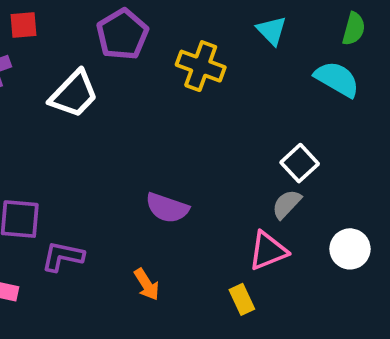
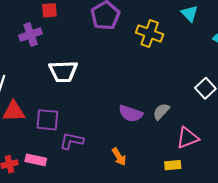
white trapezoid: (74, 94) -> (63, 71), moved, turned 44
gray semicircle: (287, 204) -> (161, 111), moved
yellow rectangle: (242, 299) -> (173, 165), turned -70

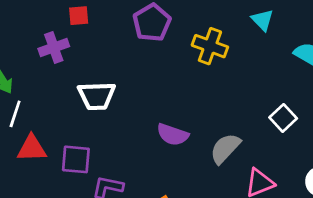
gray semicircle: (161, 111) -> (225, 148), size x1.4
purple semicircle: (131, 114) -> (173, 135), moved

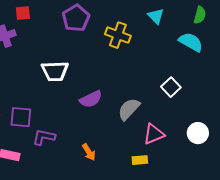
white trapezoid: (97, 96) -> (55, 71), moved
purple semicircle: (173, 135) -> (91, 99), turned -45

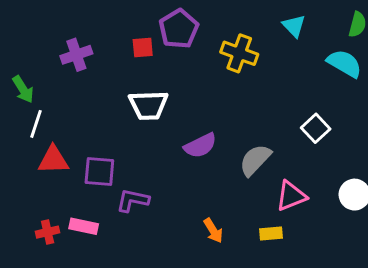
red square: (23, 13) -> (143, 48), moved
orange arrow: (89, 152) -> (213, 231), moved

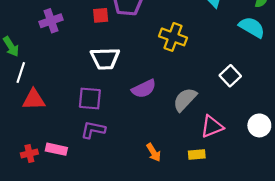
yellow cross: (239, 53) -> (173, 37), moved
purple square: (99, 172) -> (90, 98), moved

